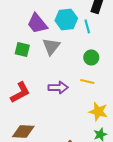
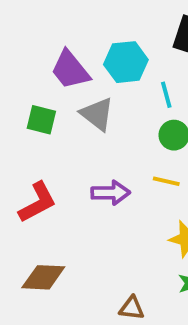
cyan line: (87, 26) -> (166, 95), moved
gray triangle: (51, 46) -> (97, 114), turned -30

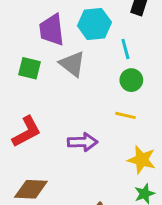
purple trapezoid: (70, 70) -> (52, 30), turned 32
purple arrow: (111, 193) -> (83, 142), moved

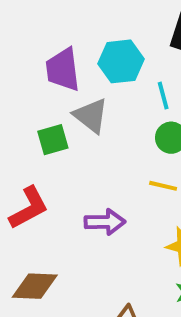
green square: (30, 68) -> (53, 140), moved, turned -30

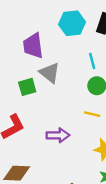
cyan hexagon: (121, 61) -> (72, 23), moved

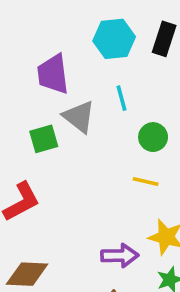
cyan line: (92, 61) -> (122, 98), moved
purple arrow: (58, 135) -> (120, 256), moved

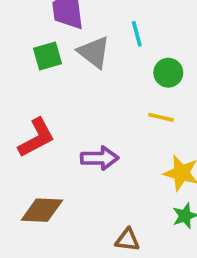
green square: (44, 139) -> (48, 56), moved
purple arrow: (120, 256) -> (100, 158), moved

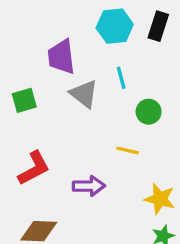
green square: (48, 56) -> (24, 100), moved
yellow line: (161, 117) -> (128, 150), moved

